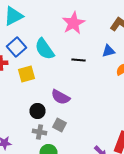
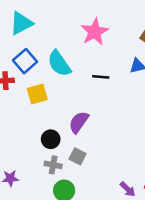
purple semicircle: (60, 97) -> (79, 122), turned 96

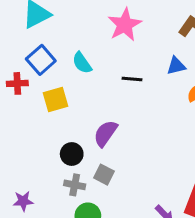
cyan semicircle: (59, 64) -> (82, 63), size x0.7

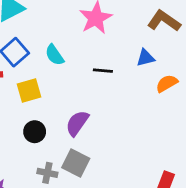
black circle: (72, 154) -> (35, 132), moved
gray square: (104, 175) -> (76, 163), size x1.4

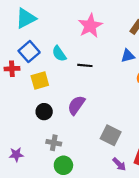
black line: (103, 71) -> (85, 65), moved
gray square: (76, 163) -> (111, 135), moved

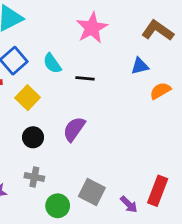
yellow square: (40, 80) -> (28, 98), turned -30
gray square: (111, 135) -> (92, 192), moved
gray cross: (54, 143) -> (34, 177), moved

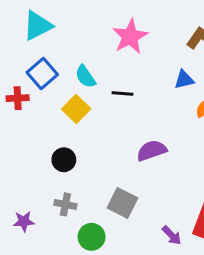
yellow square: (28, 98) -> (76, 109), moved
purple semicircle: (74, 129) -> (152, 151), moved, turned 36
gray square: (92, 192) -> (122, 203), moved

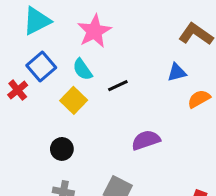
pink star: (130, 36) -> (94, 31), moved
black line: (122, 94) -> (118, 86), turned -30
red cross: (18, 98) -> (18, 90), turned -36

